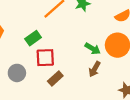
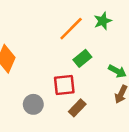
green rectangle: (33, 38) -> (82, 58), moved

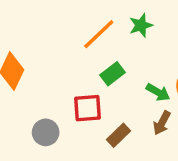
brown rectangle: (77, 108) -> (119, 135), moved

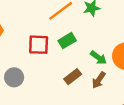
red square: (87, 108) -> (39, 45), moved
brown rectangle: (119, 135) -> (73, 77), moved

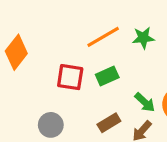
gray circle: (14, 77) -> (51, 125), moved

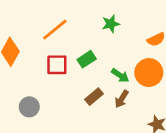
orange line: (103, 37) -> (55, 30), moved
gray circle: (51, 125) -> (29, 107), moved

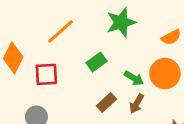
green star: (111, 24) -> (121, 22), size x1.5
red square: (57, 65) -> (46, 74), moved

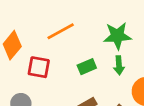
green arrow: (134, 78) -> (119, 65), moved, turned 42

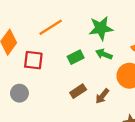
green arrow: (119, 65) -> (104, 54), turned 119

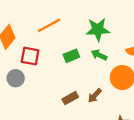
brown rectangle: (78, 91) -> (70, 98), moved
gray circle: (19, 93) -> (16, 78), moved

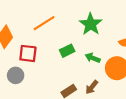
green star: (98, 30) -> (91, 24), turned -30
green arrow: (99, 55) -> (93, 58), moved

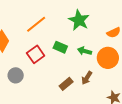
green rectangle: (67, 51) -> (60, 47), turned 56
red square: (28, 53) -> (36, 54), moved, turned -36

